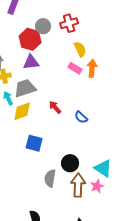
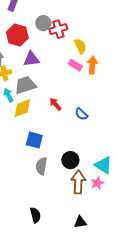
red cross: (69, 23) -> (58, 29), moved
red hexagon: (30, 39) -> (17, 35), moved
gray semicircle: (50, 178) -> (41, 166), moved

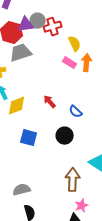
purple triangle: (31, 59) -> (26, 25), moved
gray trapezoid: (25, 85) -> (21, 53), moved
black circle: (70, 160) -> (65, 136), moved
gray semicircle: (41, 166) -> (22, 190), moved, turned 66
pink star: (97, 183) -> (82, 206), moved

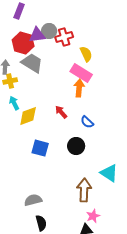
gray trapezoid: (21, 53) -> (32, 63), turned 50
pink rectangle: (70, 63) -> (81, 73), size x1.5
orange arrow: (87, 63) -> (79, 88), moved

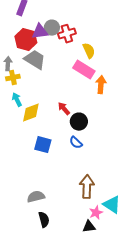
orange arrow: (79, 88) -> (101, 85), moved
blue semicircle: (87, 122) -> (76, 143), moved
black circle: (76, 146) -> (79, 122), moved
cyan triangle: (109, 173) -> (112, 205), moved

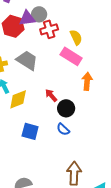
red cross: (67, 34) -> (49, 29), moved
gray trapezoid: (35, 60) -> (27, 60), moved
orange arrow: (101, 85) -> (87, 81), moved

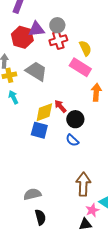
gray circle: (39, 14) -> (57, 25), moved
yellow diamond: (18, 99) -> (44, 112), moved
blue square: (30, 131) -> (39, 130), moved

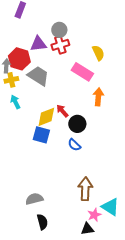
purple triangle: (36, 29) -> (38, 44), moved
red hexagon: (22, 37) -> (19, 59), moved
yellow semicircle: (85, 48) -> (98, 53), moved

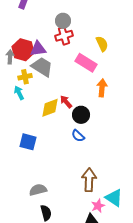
purple triangle: (38, 44) -> (38, 49), moved
yellow cross: (11, 80) -> (25, 77), moved
blue square: (41, 135) -> (28, 142), moved

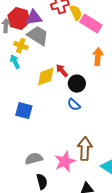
yellow semicircle: (102, 44) -> (76, 13), moved
pink rectangle: (86, 63) -> (91, 24), moved
yellow cross: (25, 77) -> (21, 46), turned 32
pink star: (98, 206) -> (65, 162), moved, size x1.5

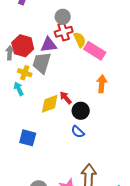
purple triangle: (34, 18) -> (49, 45), moved
gray trapezoid: (38, 36) -> (42, 63), turned -105

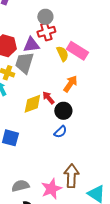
yellow semicircle: (80, 40) -> (62, 54), moved
orange arrow: (102, 84) -> (70, 84), moved, turned 30
blue semicircle: (78, 132) -> (60, 132), turned -88

